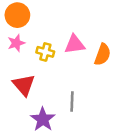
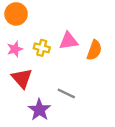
pink star: (16, 43) -> (15, 49), moved
gray line: (72, 102) -> (66, 93), turned -66

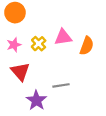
yellow cross: (42, 48) -> (39, 44), turned 32
gray line: (66, 93) -> (61, 85), turned -35

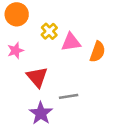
yellow cross: (39, 44) -> (49, 31), moved
red triangle: (20, 71) -> (37, 77), moved

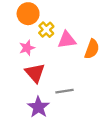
orange circle: (17, 14) -> (28, 14), moved
pink star: (15, 51) -> (27, 48), moved

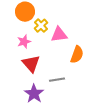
orange semicircle: (92, 49) -> (77, 55), moved

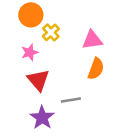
pink triangle: (59, 35) -> (92, 40), moved

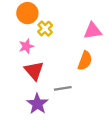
pink triangle: (92, 40) -> (93, 31), moved

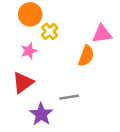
orange semicircle: (85, 61) -> (86, 56), moved
red triangle: (34, 71) -> (23, 83), moved, turned 35

